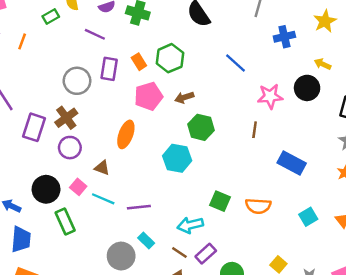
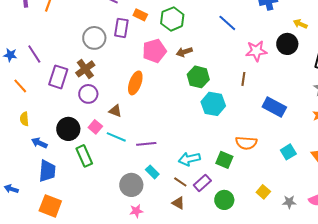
orange rectangle: (139, 62) -> (140, 15), moved, turned -32
cyan hexagon: (177, 158) -> (213, 104), moved
green square: (220, 201) -> (224, 160), moved

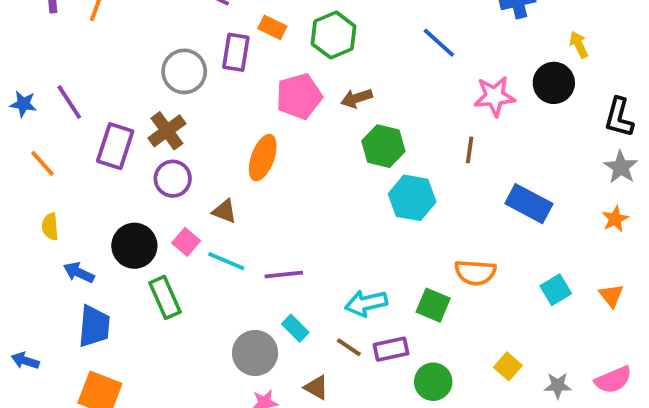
yellow arrow: (300, 24) -> (579, 45), turned 40
purple rectangle: (202, 183) -> (391, 349), turned 30
brown triangle: (178, 203) -> (316, 387), moved

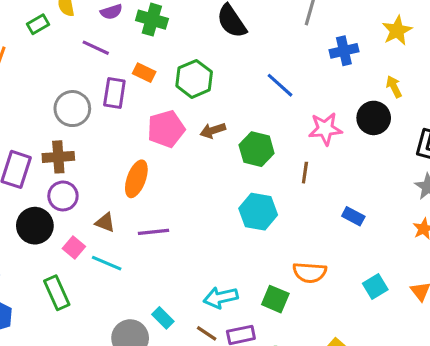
brown cross: (167, 131) -> (58, 157), turned 32
green hexagon: (383, 146) -> (257, 149), moved
blue rectangle: (529, 204) -> (353, 216), size x0.6
black circle: (134, 246) -> (35, 226), moved
purple line: (284, 274) -> (154, 232), moved

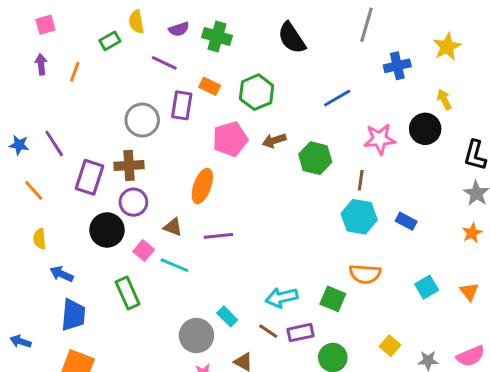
blue line: (280, 85) -> (337, 98), turned -72
cyan hexagon: (258, 212) -> (359, 217), moved

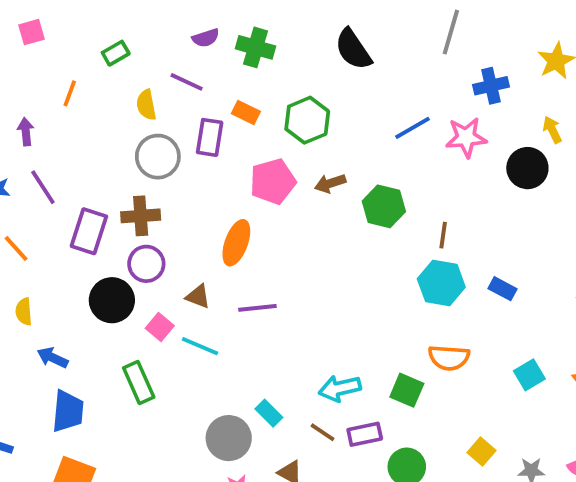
yellow semicircle: (136, 22) -> (146, 105), moved
purple arrow: (41, 64) -> (26, 132), moved
pink star: (380, 139) -> (466, 137), moved

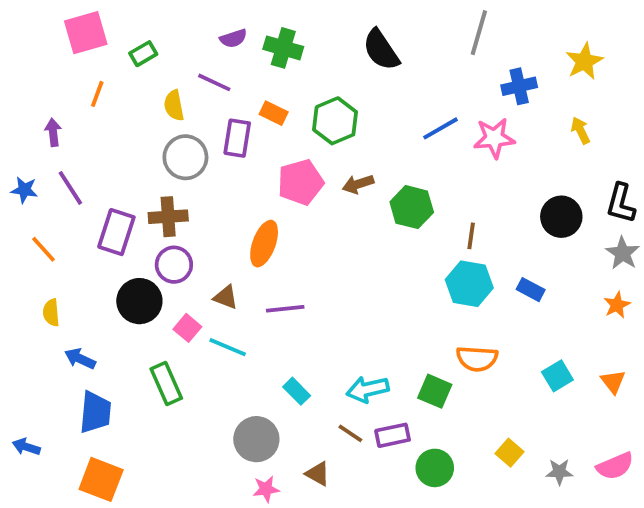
pink square: (31, 32) -> (86, 33), moved, size x1.6
black circle: (527, 168) -> (561, 217), moved
cyan rectangle: (269, 413) -> (297, 391), moved

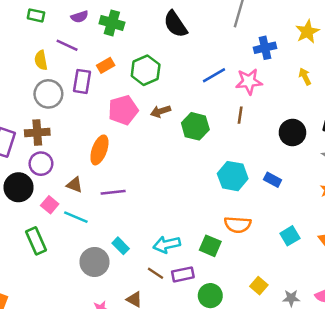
green rectangle: (143, 54) -> (36, 15), moved, turned 42
orange rectangle: (274, 113) -> (106, 65), turned -56
brown line: (471, 236) -> (240, 115), moved
gray circle: (256, 439) -> (94, 262), moved

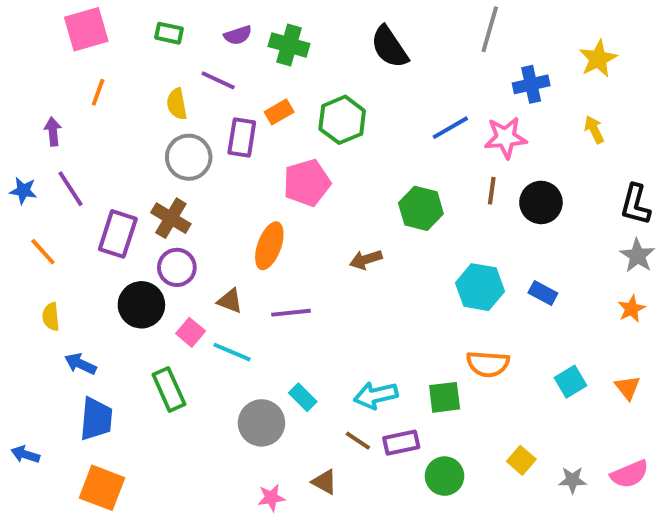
brown arrow: (160, 111) -> (366, 260), moved
brown cross: (37, 132) -> (171, 218), turned 35
black circle: (292, 132) -> (541, 202), moved
green square: (210, 246) -> (445, 397), turned -30

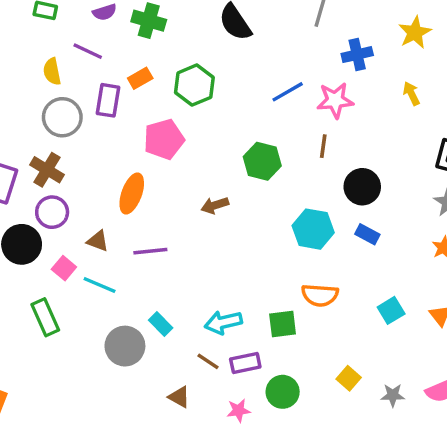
black circle: (541, 202) -> (362, 187), moved
pink star: (271, 498) -> (239, 410), moved

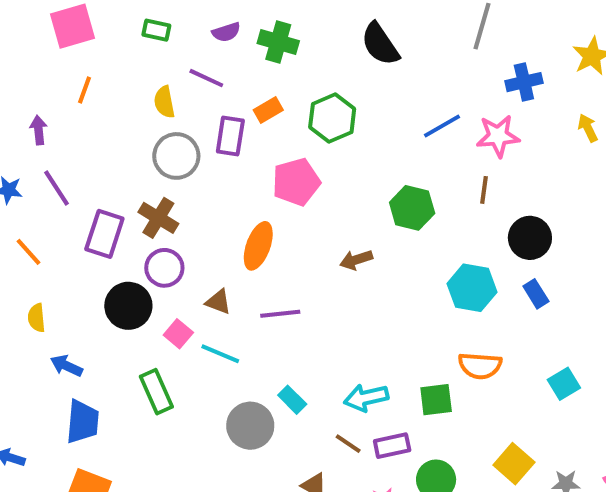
blue rectangle: (367, 234) -> (536, 294), turned 30
yellow square: (349, 378) -> (514, 464), size x1.4

